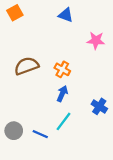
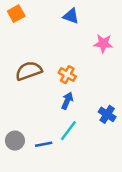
blue line: (40, 134) -> (44, 144), turned -35

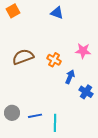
pink star: (103, 43) -> (83, 51), moved
blue arrow: (67, 101) -> (70, 77), moved
cyan line: (68, 131) -> (55, 123), moved, turned -36

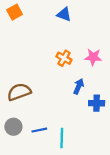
brown semicircle: (23, 57) -> (19, 92), moved
orange cross: (54, 60) -> (64, 58), moved
blue cross: (86, 92) -> (97, 103), turned -32

